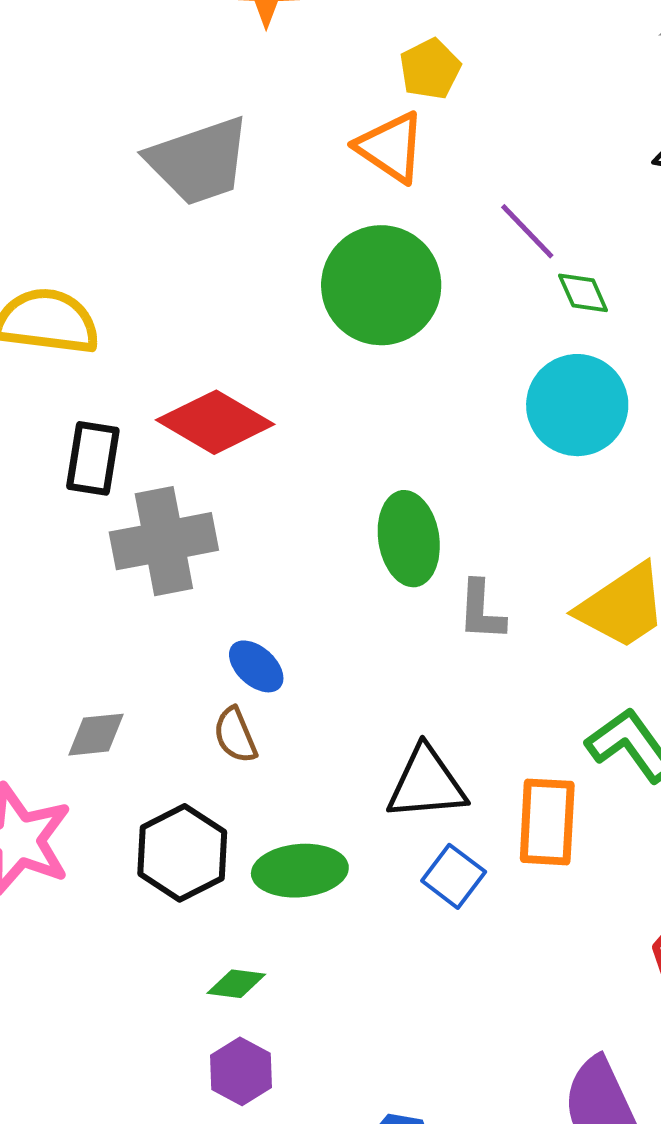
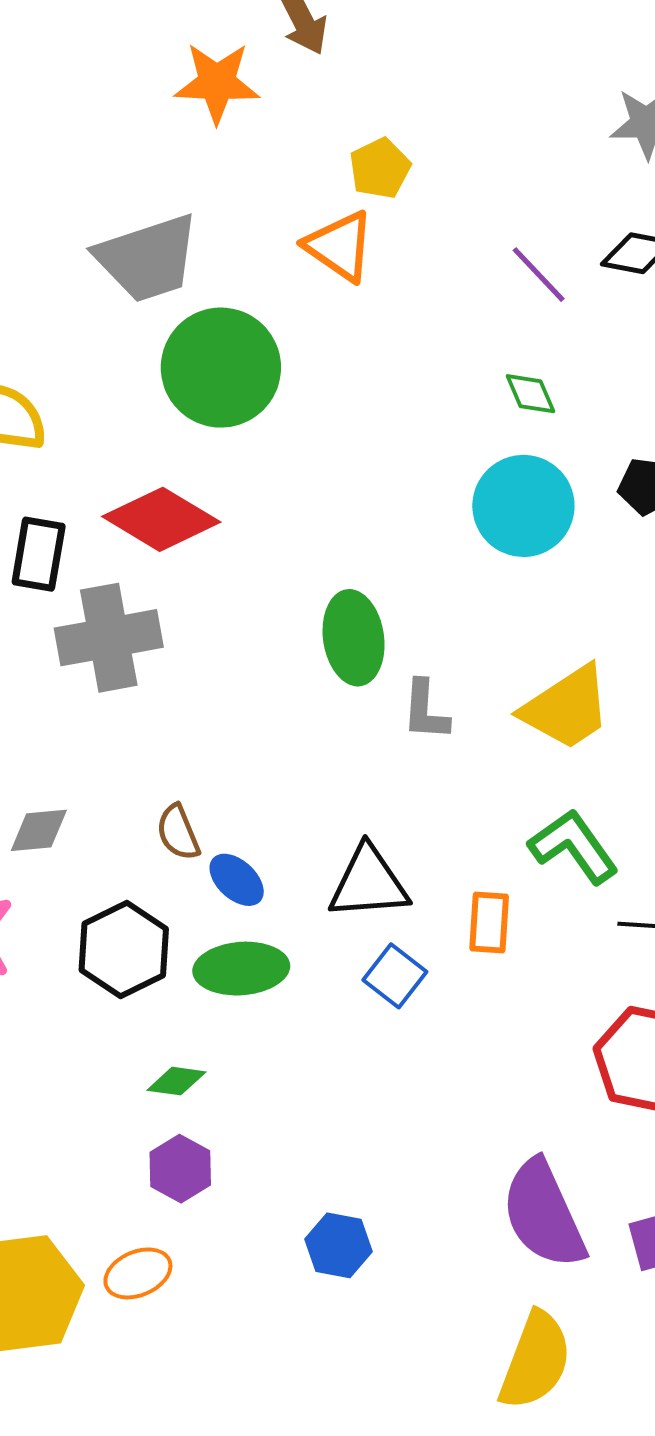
purple line: (527, 231) -> (539, 275), moved
green circle: (381, 285) -> (221, 368), moved
blue ellipse: (256, 666) -> (237, 880), moved
orange rectangle: (547, 822) -> (489, 923), size x0.7

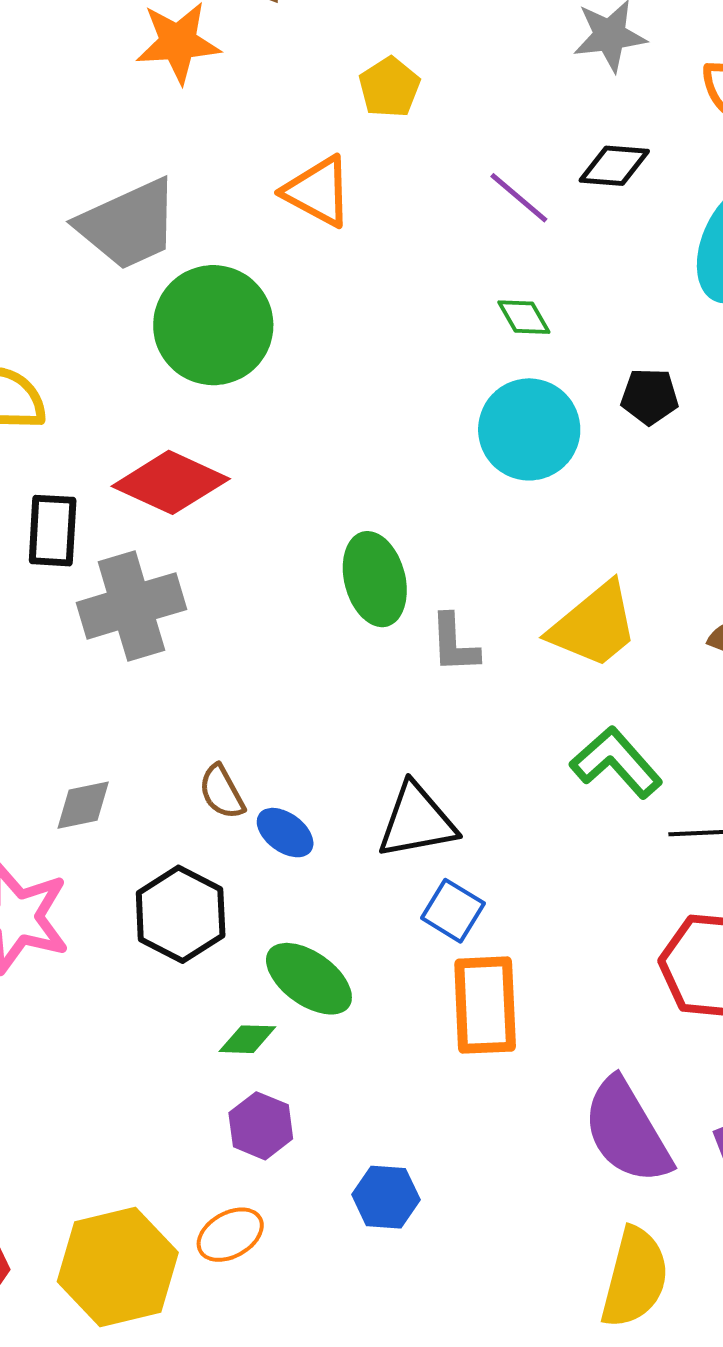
yellow pentagon: (380, 168) -> (389, 87), moved
orange rectangle: (489, 923) -> (485, 1005), moved, size x1.6
green ellipse: (241, 969) -> (309, 979), moved, turned 46
blue hexagon: (338, 1245) -> (386, 1197), moved

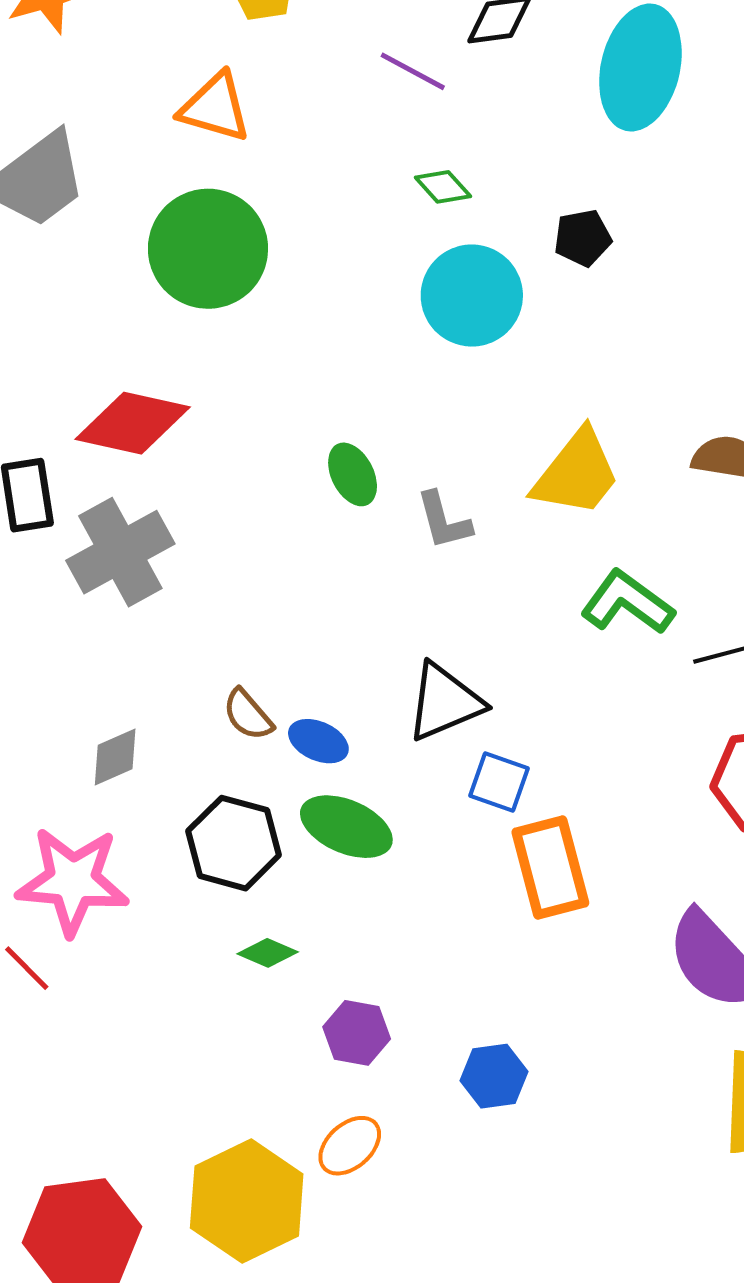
green circle: (213, 325) -> (208, 249), moved
green ellipse: (375, 579) -> (353, 474), size x0.7
green ellipse: (309, 979) -> (346, 827), moved
green diamond: (247, 1039) -> (268, 953), moved, turned 34

